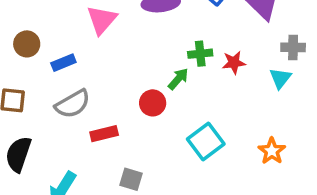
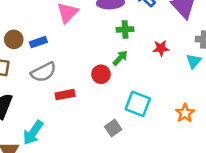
brown circle: (27, 44) -> (14, 39), moved
green cross: (200, 54) -> (125, 29), moved
cyan square: (206, 141) -> (138, 104), turned -35
gray square: (131, 179) -> (113, 128), moved, turned 35

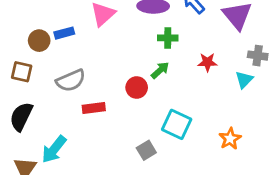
blue rectangle: (38, 42) -> (64, 33), moved

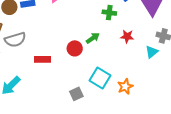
green cross: (168, 38) -> (109, 13), moved
gray semicircle: (71, 80) -> (15, 40), moved
orange star: (230, 139) -> (125, 86), moved

